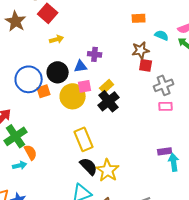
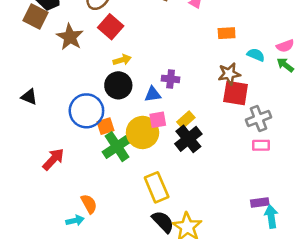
red square: (146, 65) -> (236, 93), size x1.5
black circle: (58, 72) -> (118, 85), moved
green cross: (16, 136) -> (117, 147), moved

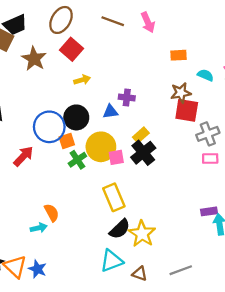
black circle: (118, 85) -> (76, 117), moved
pink square: (158, 120) -> (116, 157), moved
green cross: (117, 147) -> (77, 160), size x0.7
red arrow: (53, 159) -> (23, 156), moved
black semicircle: (163, 222) -> (120, 229), turned 90

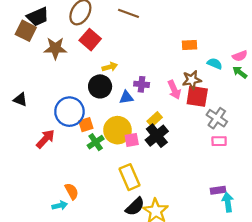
pink arrow: (148, 22) -> (174, 90), moved
brown star: (34, 59) -> (55, 48), turned -30
yellow arrow: (82, 80) -> (110, 67), moved
black circle: (76, 117) -> (100, 86), moved
gray cross: (208, 134) -> (217, 118), turned -35

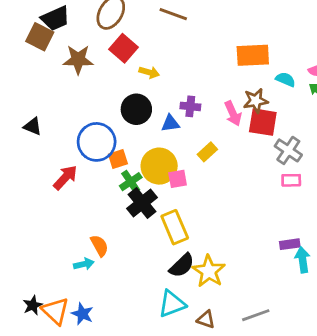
orange rectangle: (190, 45) -> (253, 55), size x1.6
yellow arrow: (110, 67) -> (149, 72), moved, turned 32
black cross: (157, 136) -> (142, 203), moved

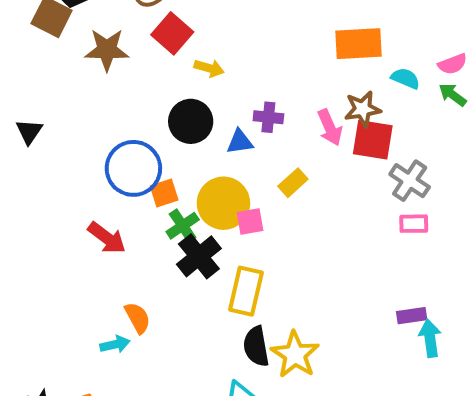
black triangle: (33, 126) -> (29, 132), moved, turned 42
red arrow: (65, 177) -> (107, 238), moved, turned 84
yellow rectangle: (175, 227) -> (246, 291), turned 36
black semicircle: (182, 265) -> (256, 346), turned 124

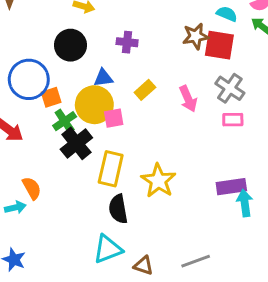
pink arrow: (330, 127) -> (188, 99), moved
red square: (373, 140) -> (219, 45), moved
blue triangle: (240, 142) -> (103, 78), moved
purple rectangle: (412, 316) -> (231, 187), size x1.4
yellow star: (295, 355) -> (158, 181), moved

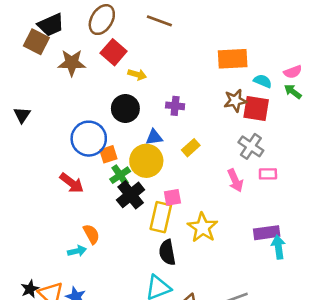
gray cross: (230, 88) -> (251, 146), moved
pink arrow: (188, 99) -> (235, 180), moved
pink square: (114, 118) -> (172, 197), moved

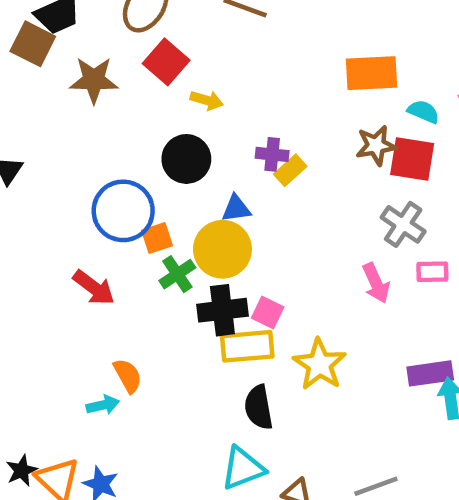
yellow rectangle: (191, 148) -> (290, 170), moved
black cross: (131, 195) -> (222, 310), moved, turned 32
pink square: (172, 197) -> (268, 312), turned 36
yellow rectangle: (161, 217) -> (247, 346), turned 72

